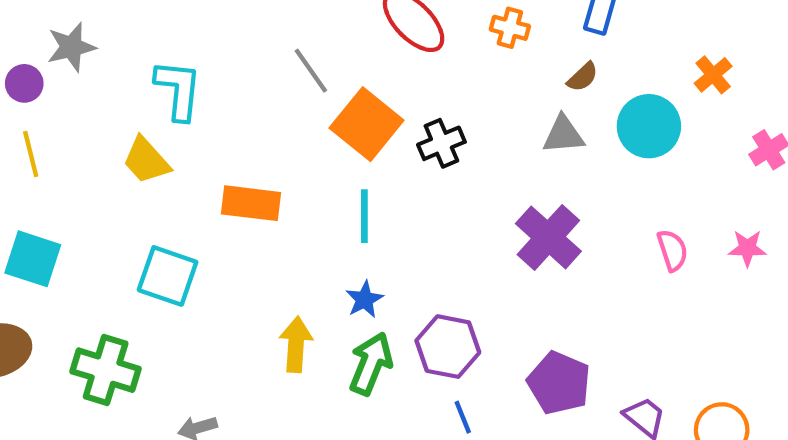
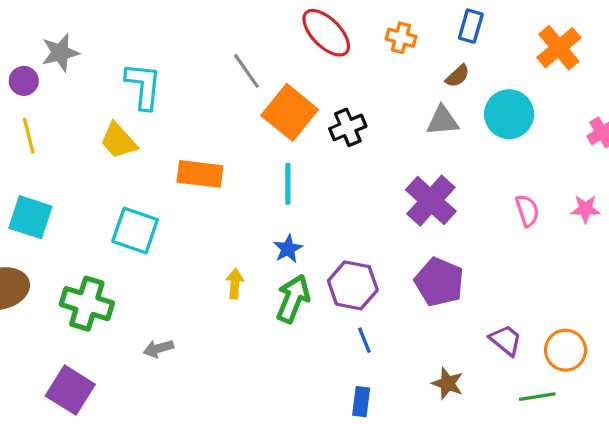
orange cross: (713, 75) -> (559, 48), moved, size x1.5
yellow arrow: (296, 344) -> (235, 284), size x0.7
purple pentagon: (559, 383) -> (439, 282), moved

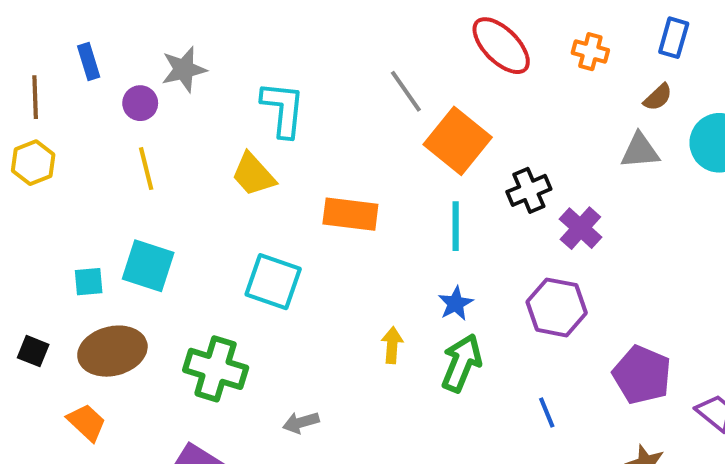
black cross: (348, 127) -> (529, 190), moved
purple cross: (431, 201) -> (580, 228), moved, size x0.7
purple pentagon: (439, 282) -> (642, 375), moved
purple hexagon: (353, 285) -> (557, 307), moved

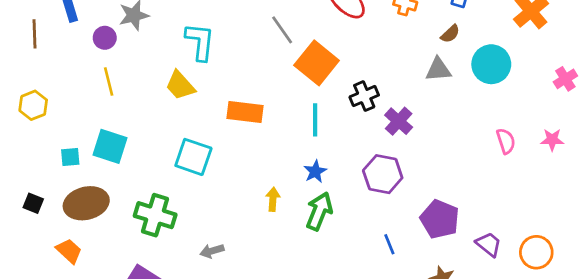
yellow hexagon: (33, 163) -> (33, 105), moved
blue line: (547, 413) -> (389, 244), moved

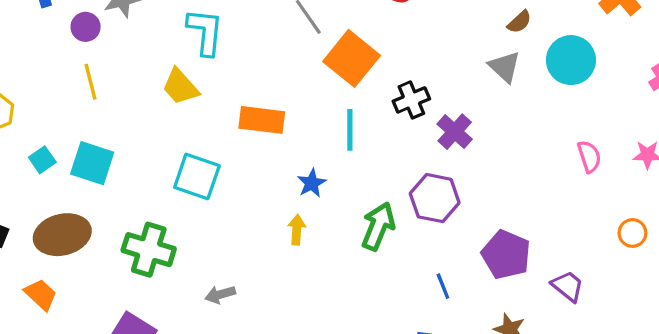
gray triangle: (438, 70) -> (504, 67), turned 48
cyan square: (70, 157) -> (42, 160), moved, turned -30
blue star: (315, 171) -> (312, 183), moved
green arrow: (319, 211) -> (378, 226), moved
orange circle: (536, 252) -> (632, 233), moved, size x0.7

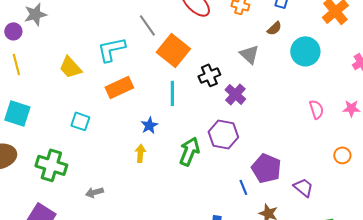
cyan L-shape: (205, 32) -> (111, 49), moved, turned -108
gray triangle: (504, 67) -> (249, 54), moved
orange rectangle: (262, 120) -> (119, 87), turned -32
cyan square: (197, 176) -> (80, 121), size x0.7
blue line: (443, 286) -> (243, 187), moved

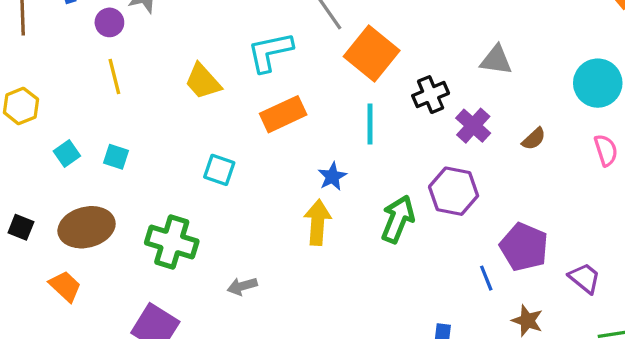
brown semicircle: (274, 28) -> (534, 139), moved
cyan circle: (305, 51) -> (598, 83), moved
gray triangle: (249, 54) -> (496, 60), turned -35
cyan square: (17, 113) -> (116, 157), size x0.6
yellow arrow: (140, 153) -> (318, 222), size x1.5

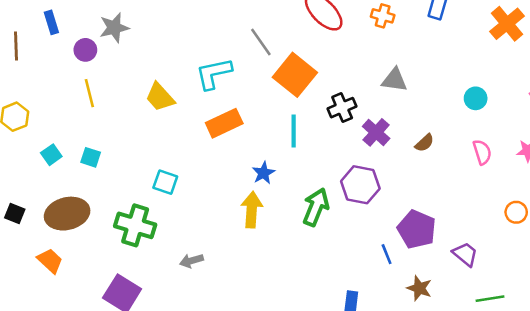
cyan circle: (598, 83) -> (476, 98), size x0.6
cyan square: (219, 170) -> (165, 182), moved

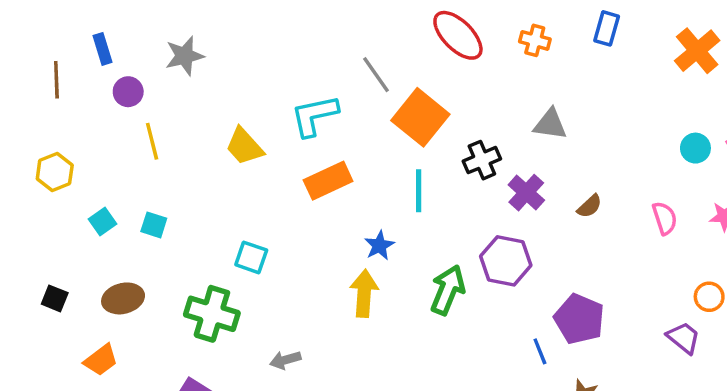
purple circle: (85, 50) -> (128, 92), moved
cyan circle: (476, 98) -> (695, 148), moved
brown ellipse: (67, 214) -> (123, 298), size x0.7
purple trapezoid: (465, 254) -> (683, 338), moved
orange trapezoid: (50, 261) -> (101, 360), turned 100

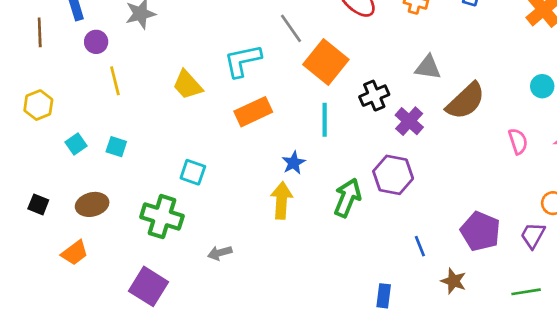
brown semicircle: (590, 206) -> (466, 101), moved, size x2.0
purple pentagon: (579, 319) -> (480, 231), moved
purple trapezoid: (683, 338) -> (533, 235), turned -100

